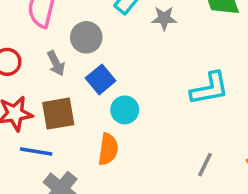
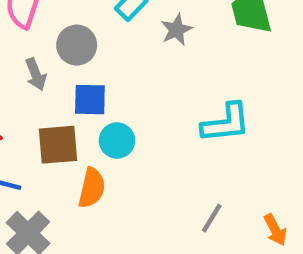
gray star: (164, 18) -> (176, 30), turned -30
blue square: (101, 79) -> (90, 100), turned 36
brown square: (58, 114) -> (58, 145), moved

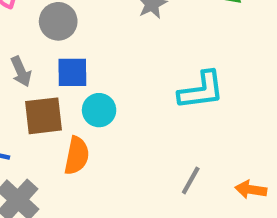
gray arrow: (36, 74) -> (21, 72), moved
orange arrow: (275, 230) -> (251, 190), turned 128

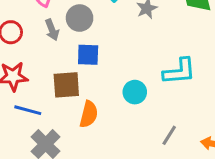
gray arrow: (21, 72) -> (52, 30), moved
cyan circle: (99, 110) -> (135, 92), moved

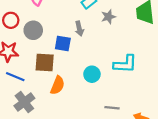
gray circle: (80, 18) -> (33, 30), moved
gray arrow: (52, 30) -> (79, 29), moved
gray line: (169, 135) -> (112, 108), turned 56

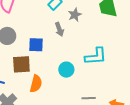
gray arrow: (79, 29) -> (59, 29), moved

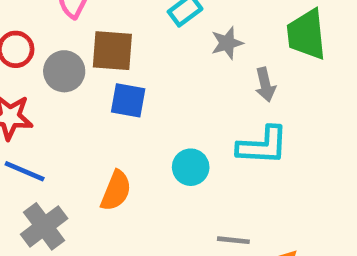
gray arrow: (59, 29) -> (265, 85), moved
brown square: (21, 64) -> (112, 51), moved

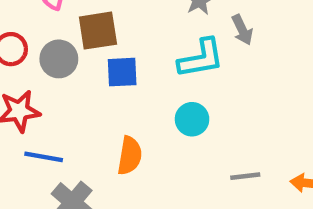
cyan L-shape: (263, 146) -> (201, 58), moved

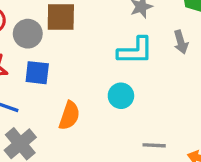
gray arrow: (242, 30) -> (181, 42), moved
blue square: (122, 72) -> (37, 73), moved

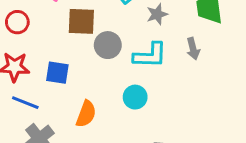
gray circle: (28, 34) -> (108, 45), moved

